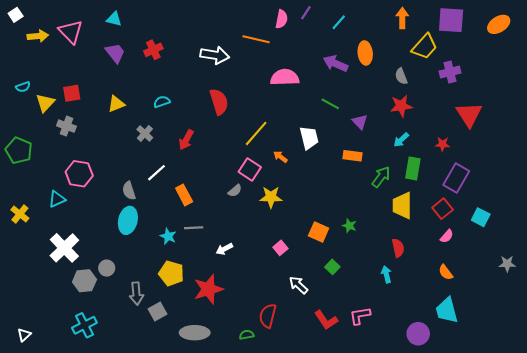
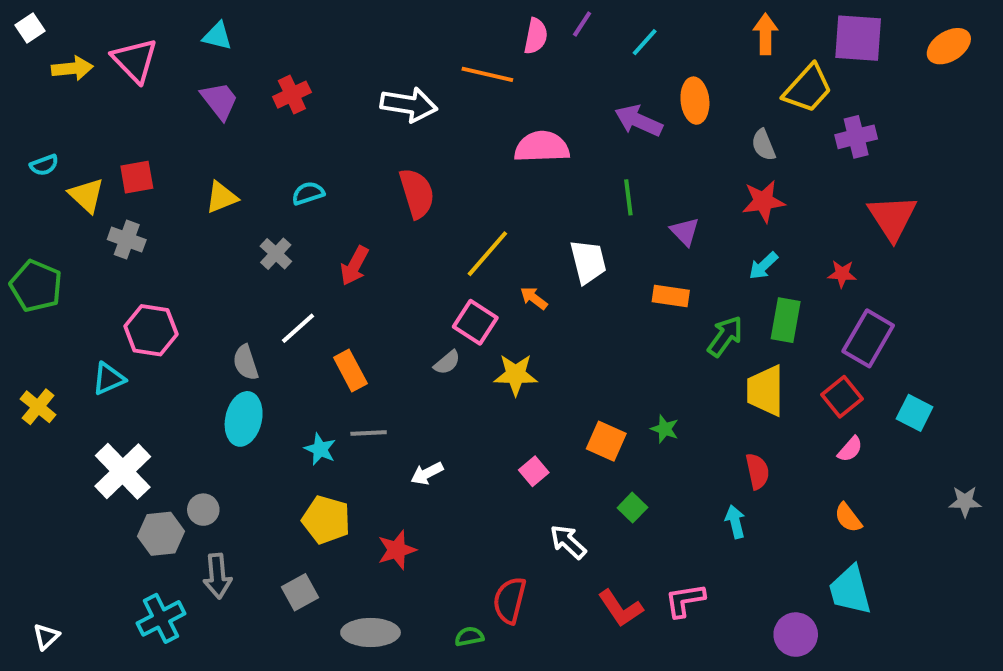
yellow triangle: (45, 103) -> (86, 195), turned -30
green line: (330, 104) -> (628, 197), turned 54
red star: (208, 289) -> (397, 550), size x0.7
gray arrow: (136, 293) -> (217, 576), moved

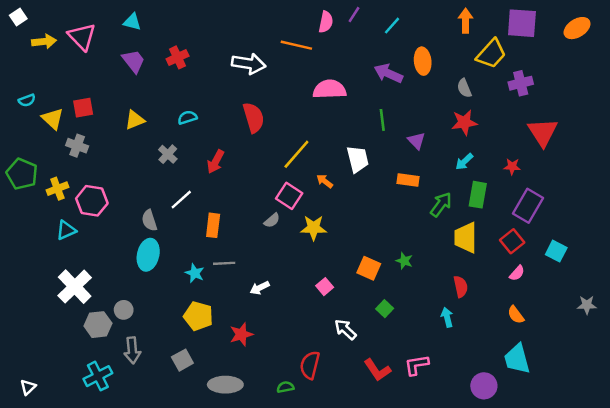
orange rectangle: (350, 371) -> (213, 225), turned 35
yellow cross: (38, 407) -> (57, 189), moved, turned 30

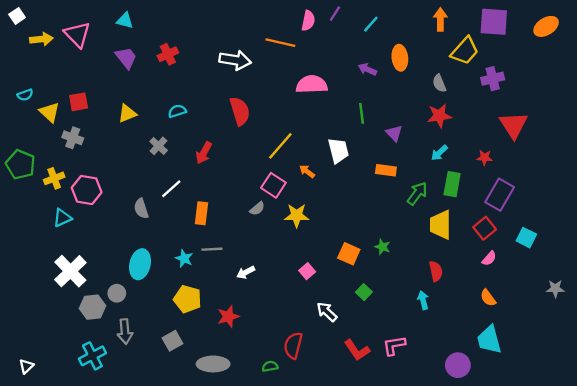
purple arrow: (388, 73) -> (367, 69), size x0.7
cyan ellipse: (148, 255) -> (140, 264), moved

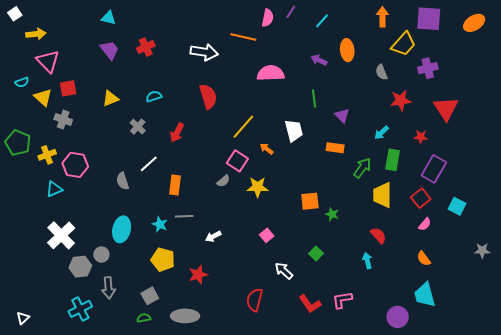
pink triangle: (77, 35) -> (48, 61), moved
red star: (439, 116) -> (401, 100), moved
orange square: (349, 254) -> (310, 201), moved, turned -30
red semicircle: (436, 271) -> (378, 235), turned -30
green semicircle: (270, 366) -> (144, 318), moved

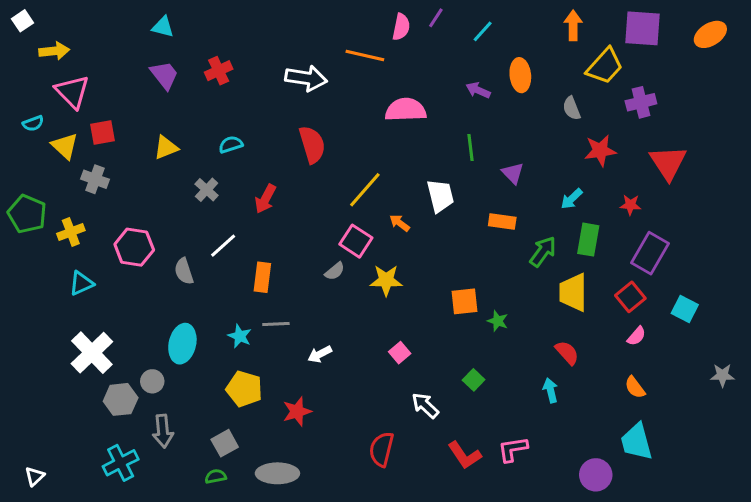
pink hexagon: (75, 165) -> (134, 247), moved

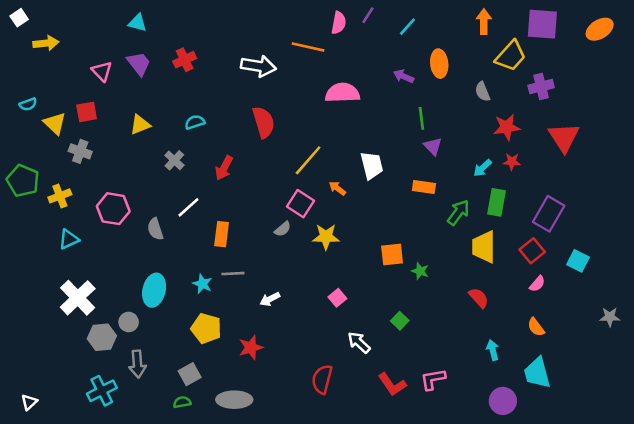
pink triangle: (72, 92) -> (102, 71), moved, size x0.7
green line: (471, 148) -> (421, 118), moved
red star: (630, 205) -> (512, 162), moved
cyan arrow: (550, 390) -> (493, 350), moved

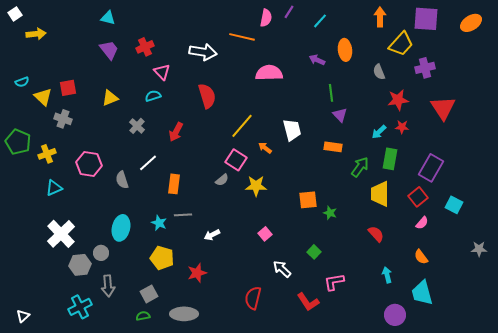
pink triangle: (102, 71) -> (162, 72), moved
pink L-shape: (433, 379) -> (334, 282), moved

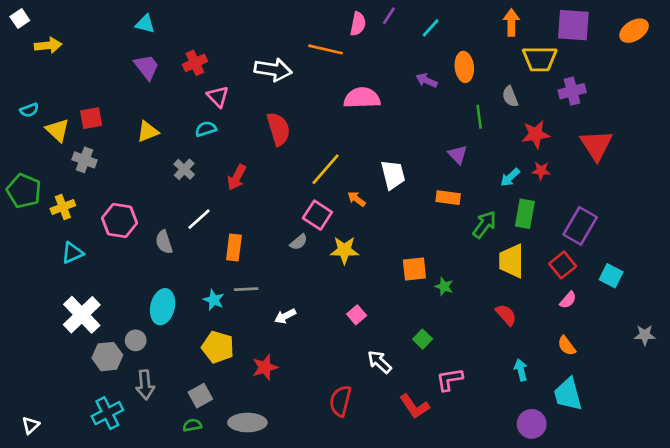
yellow trapezoid: (401, 44) -> (540, 59), turned 48
green line: (331, 93) -> (479, 117), moved

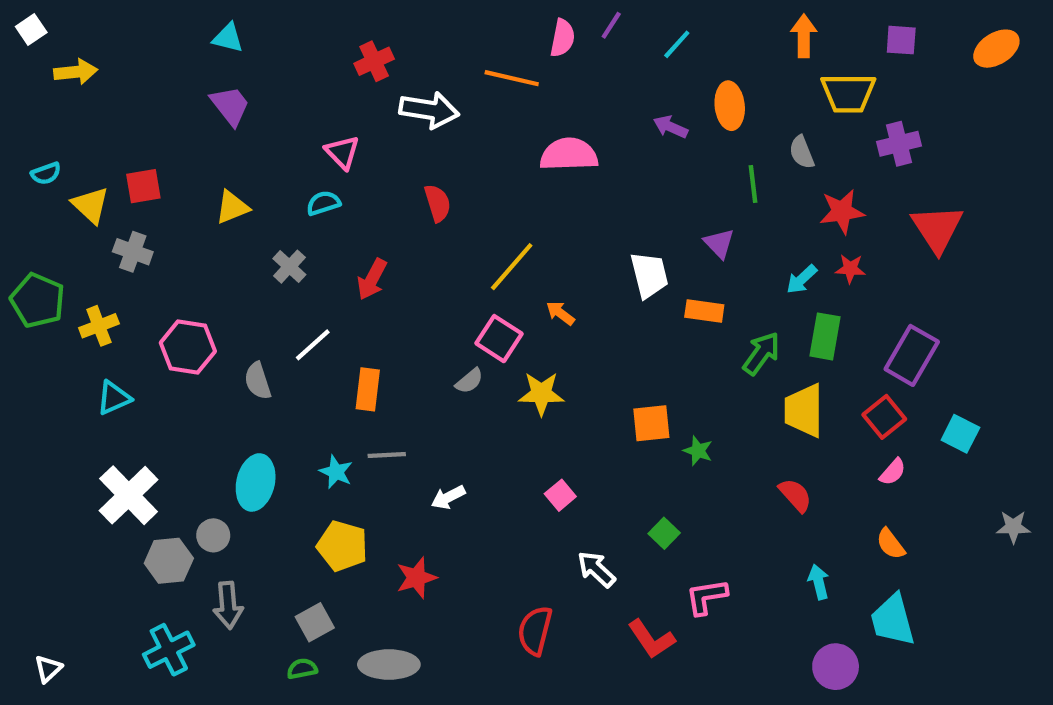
purple square: (573, 25) -> (901, 40), size x0.6
red cross: (195, 63) -> (374, 61), moved
red semicircle: (278, 129) -> (438, 203), size x0.7
white trapezoid: (393, 175) -> (649, 275), moved

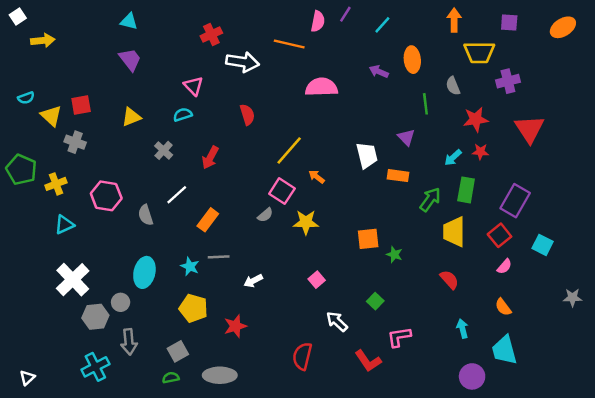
orange rectangle: (368, 389) -> (208, 220), turned 30

